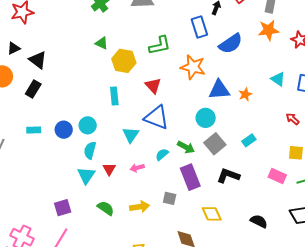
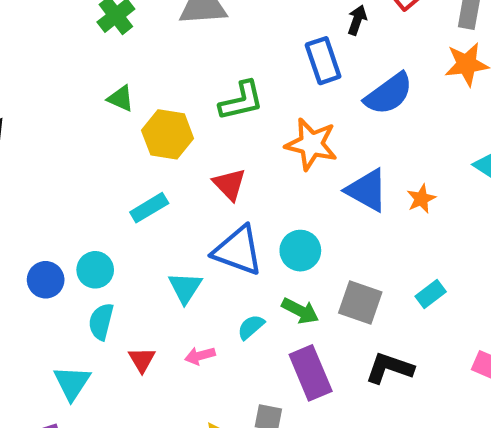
blue triangle: (219, 90) -> (367, 190), turned 35
cyan rectangle: (114, 96) -> (149, 208), turned 66
cyan circle: (206, 118) -> (300, 251), moved
gray square: (215, 144) -> (360, 303), turned -30
cyan triangle: (86, 175) -> (72, 383), moved

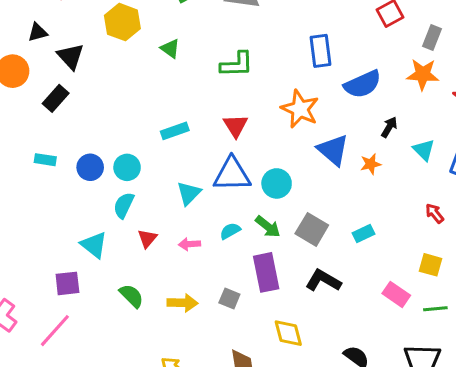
black arrow: (357, 20) -> (389, 127), moved
green L-shape: (241, 101) -> (237, 64), moved
yellow hexagon: (168, 134) -> (122, 22), moved
blue triangle: (238, 251) -> (232, 174), turned -33
cyan triangle: (72, 383) -> (94, 245), turned -36

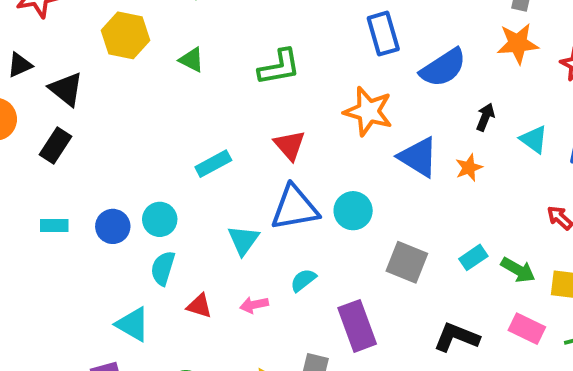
green arrow: (268, 227) -> (518, 270), moved
red triangle: (147, 238) -> (199, 306), turned -45
black L-shape: (323, 281) -> (456, 337), moved

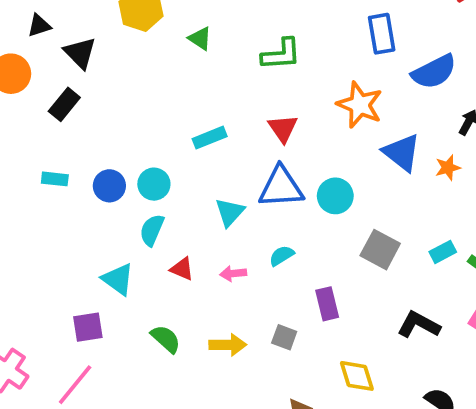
purple rectangle: (357, 326) -> (327, 304), size x0.7

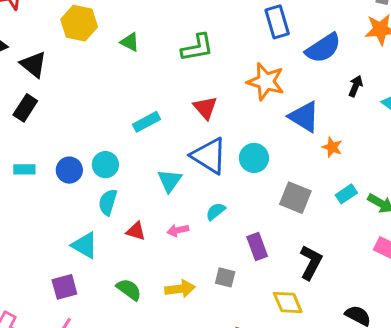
orange star: (448, 168) -> (332, 147), moved, turned -30
blue triangle: (281, 187) -> (209, 156), turned 42
black L-shape: (419, 325) -> (311, 262), moved, turned 96

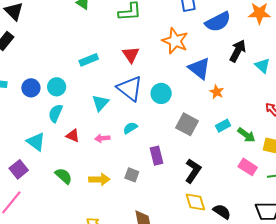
black arrow: (356, 86) -> (238, 51), size x1.5
purple square: (64, 287) -> (19, 169), turned -30
yellow diamond: (288, 302) -> (195, 202), moved

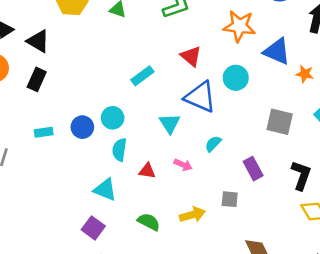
cyan circle: (161, 93) -> (236, 78), moved
pink arrow: (102, 138) -> (183, 165), turned -136

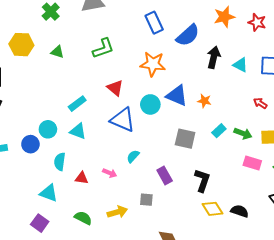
blue triangle: (277, 51) -> (177, 96), moved
cyan circle: (113, 118) -> (48, 129), moved
cyan triangle: (170, 123) -> (78, 131), moved, turned -36

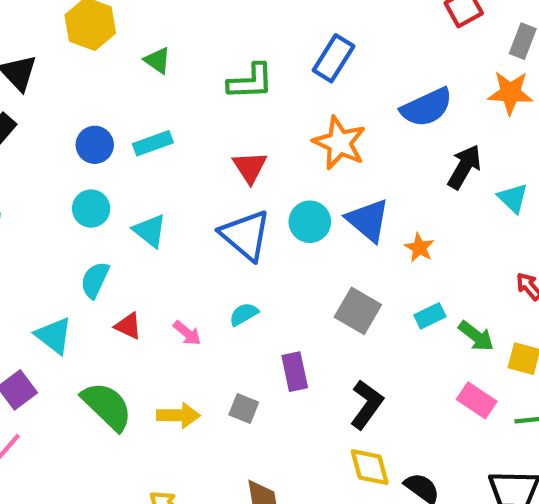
blue rectangle: (154, 23) -> (334, 58), moved, turned 40
cyan rectangle: (77, 104) -> (153, 143), moved
blue circle: (30, 144) -> (95, 145), moved
green semicircle: (83, 218) -> (107, 406), size x1.5

